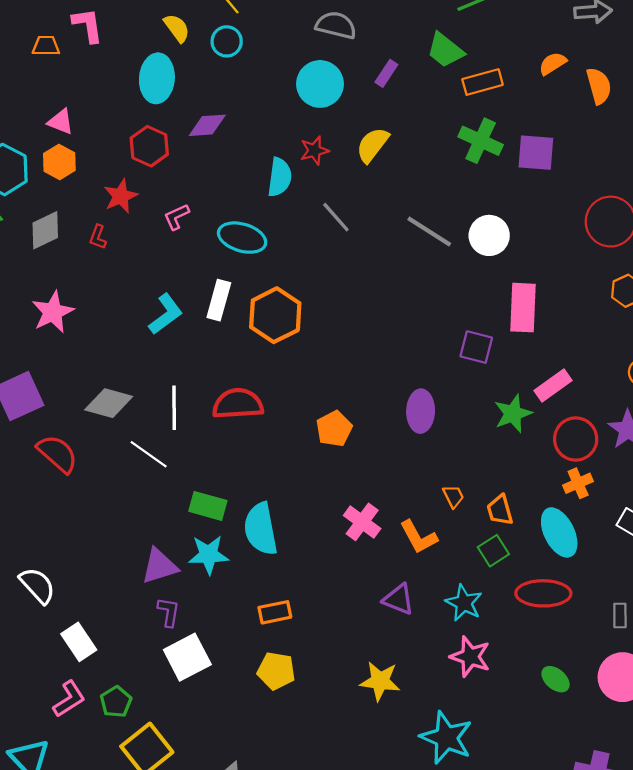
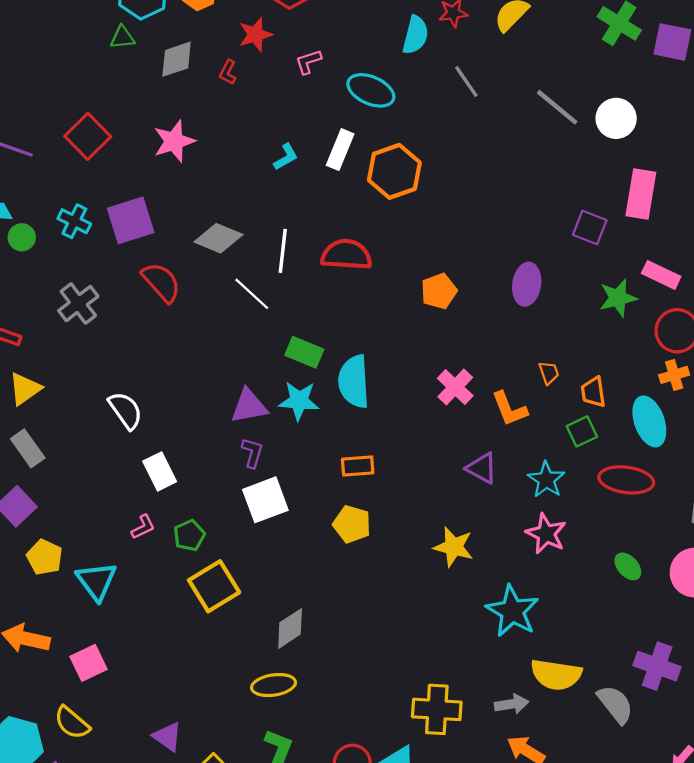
cyan L-shape: (166, 314) -> (286, 157), size x0.7
pink rectangle: (553, 385) -> (661, 275), turned 54
pink L-shape: (69, 699) -> (143, 527), size x0.7

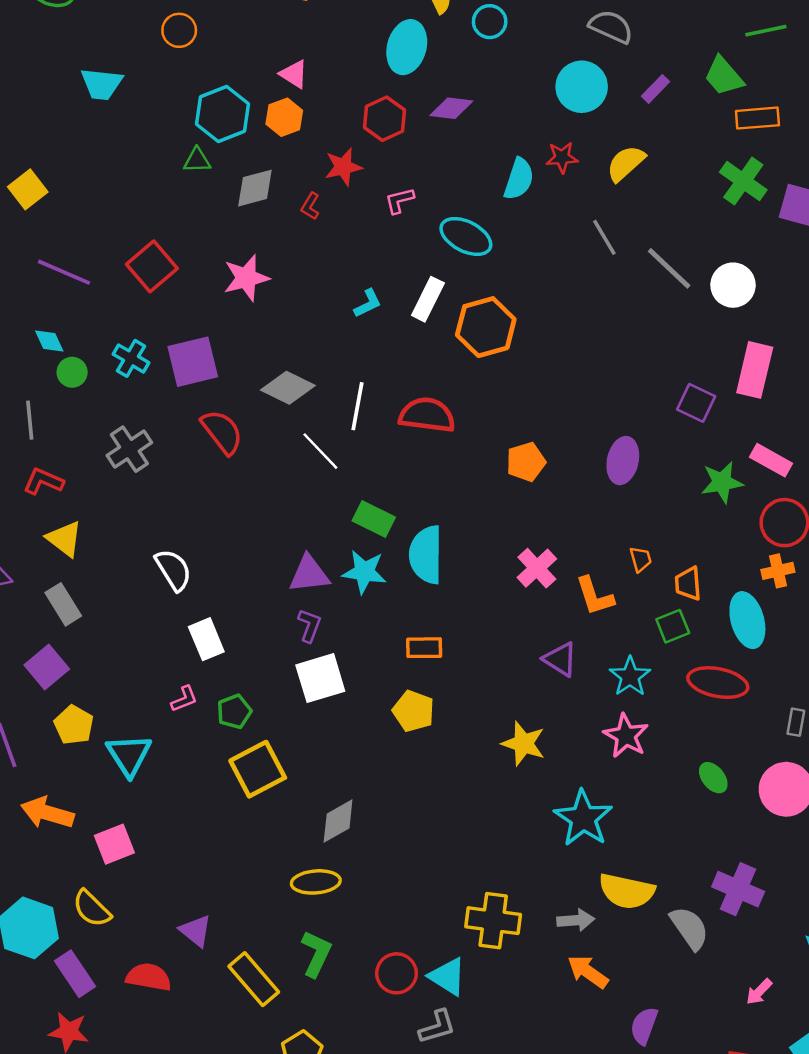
gray line: (466, 82) -> (604, 237), moved
yellow triangle: (25, 389) -> (64, 539), turned -51

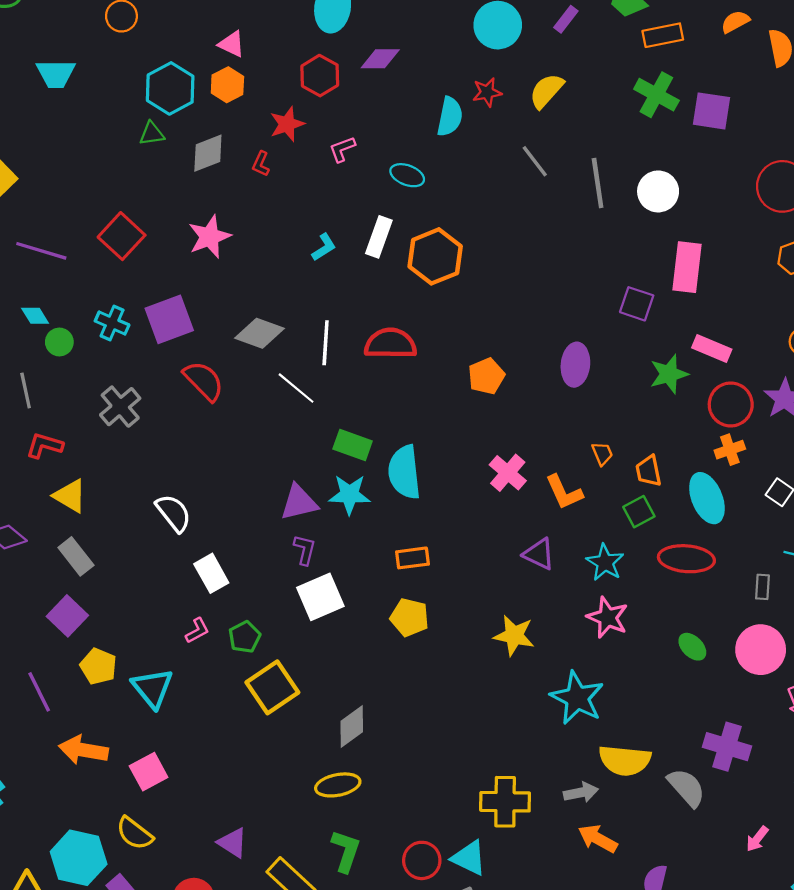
cyan ellipse: (466, 236) -> (407, 175), size x0.7
gray line: (669, 268) -> (598, 183), turned 45

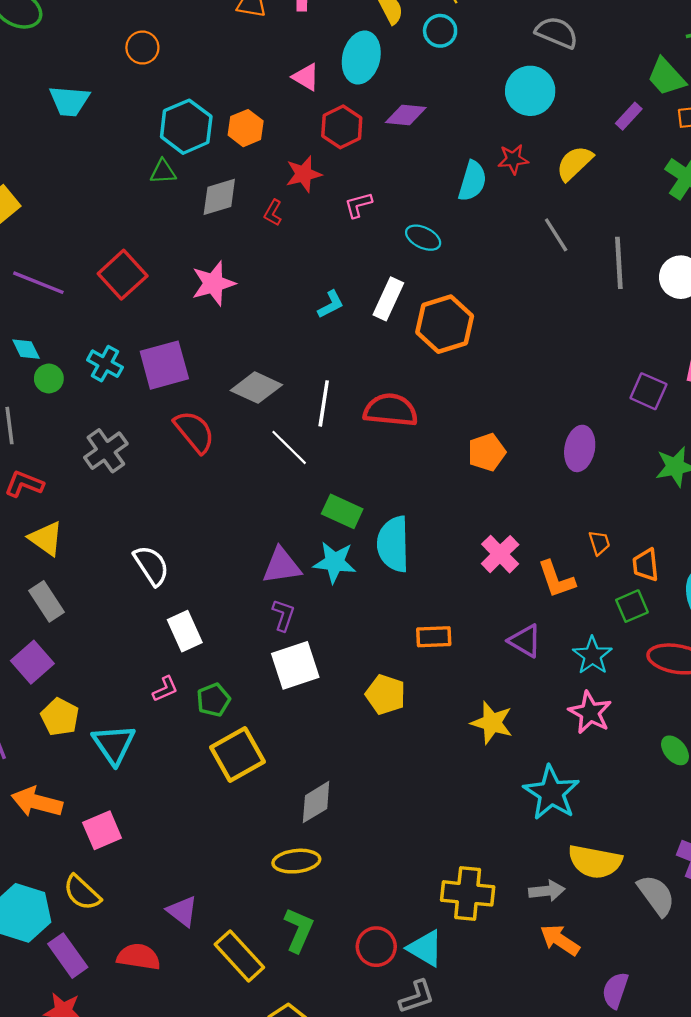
purple rectangle: (566, 19) -> (629, 116), moved
pink triangle: (232, 44) -> (306, 77), moved
orange rectangle: (412, 558) -> (434, 637), moved

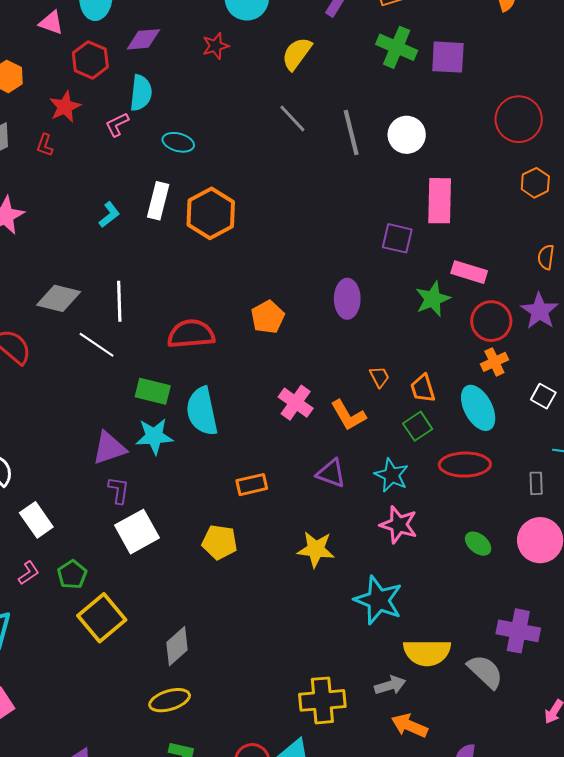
red star: (513, 159) -> (216, 46), moved
cyan semicircle: (472, 181) -> (141, 93), moved
red semicircle: (391, 410) -> (191, 334), moved

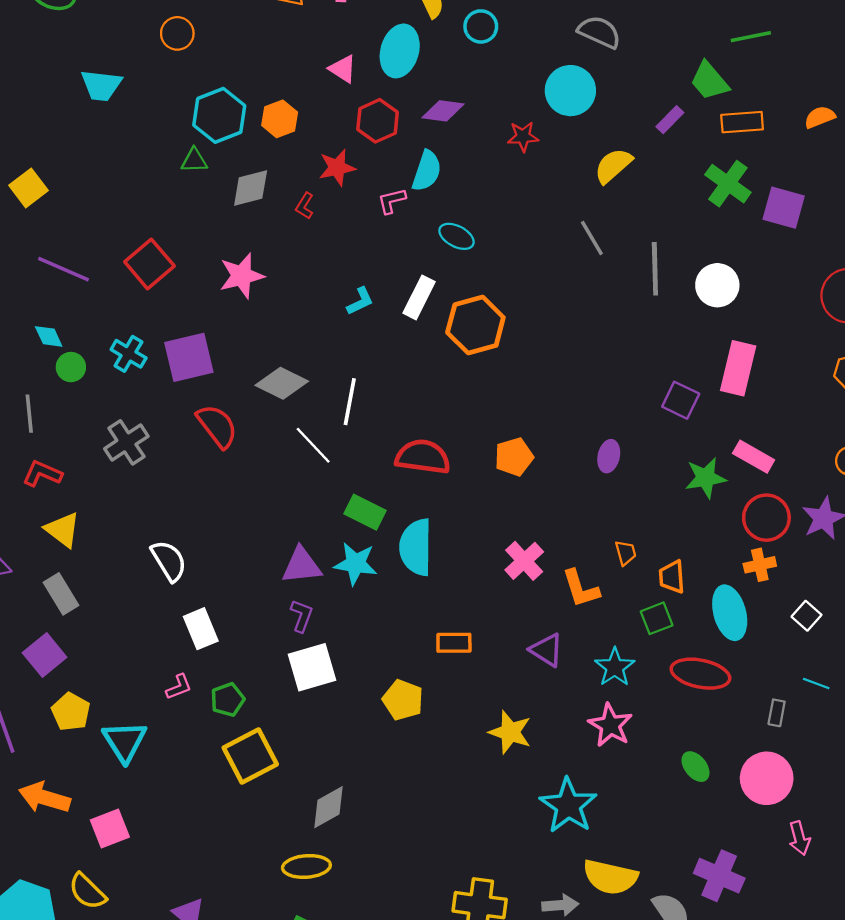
purple ellipse: (347, 299) -> (609, 456), size x0.7

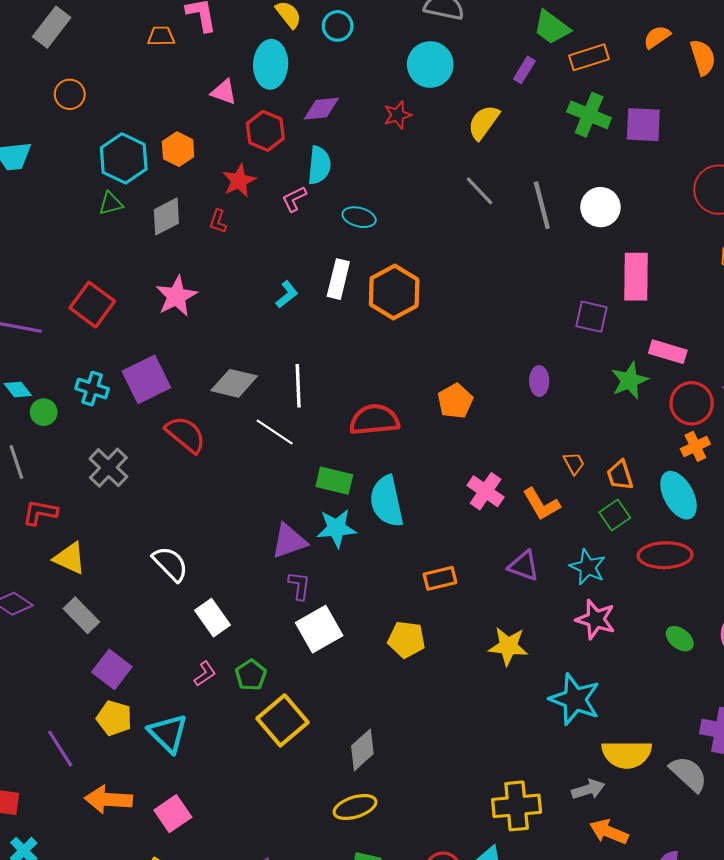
purple square: (45, 655) -> (112, 669), moved

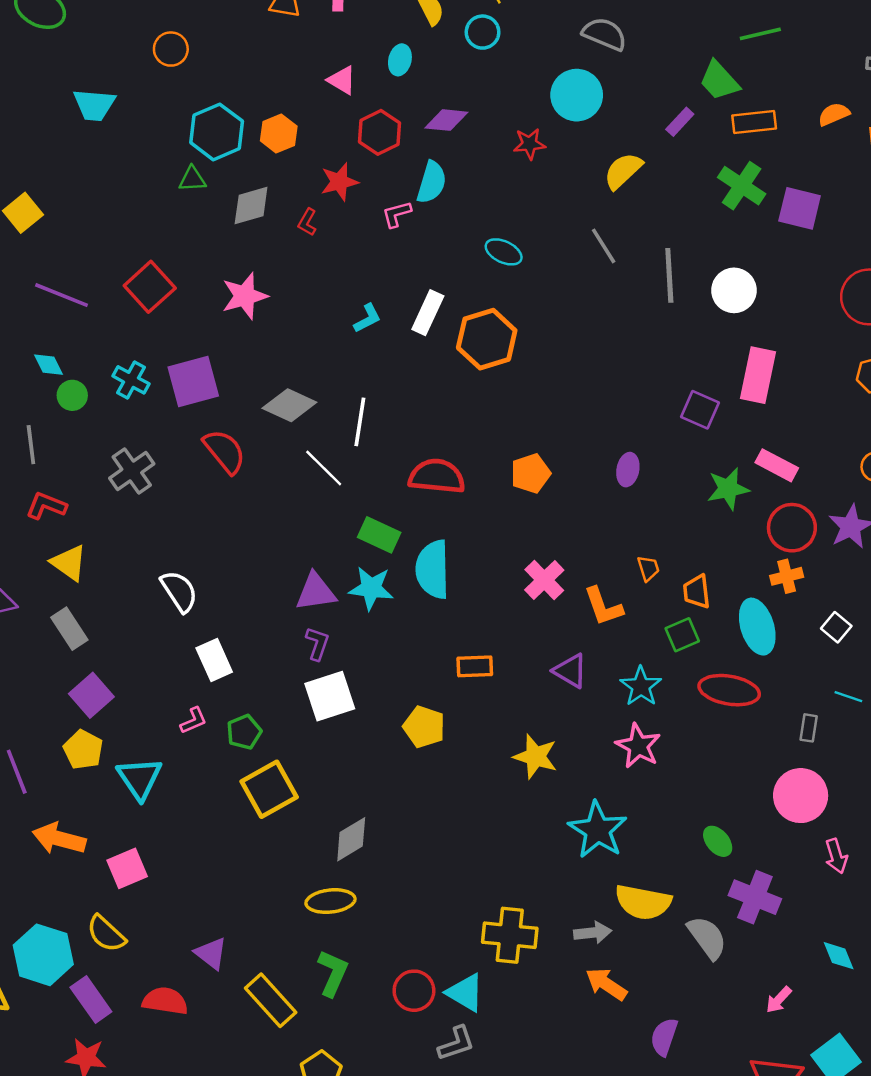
cyan ellipse: (271, 64) -> (400, 60), size x0.6
cyan ellipse: (359, 217) -> (504, 252), moved
green ellipse: (680, 639) -> (718, 841), moved

